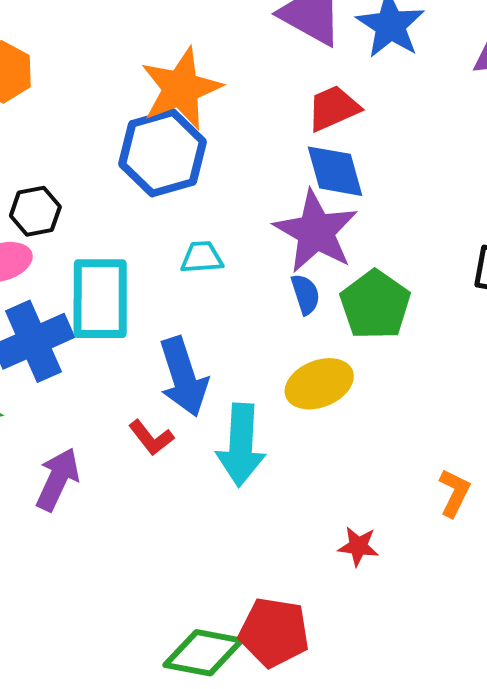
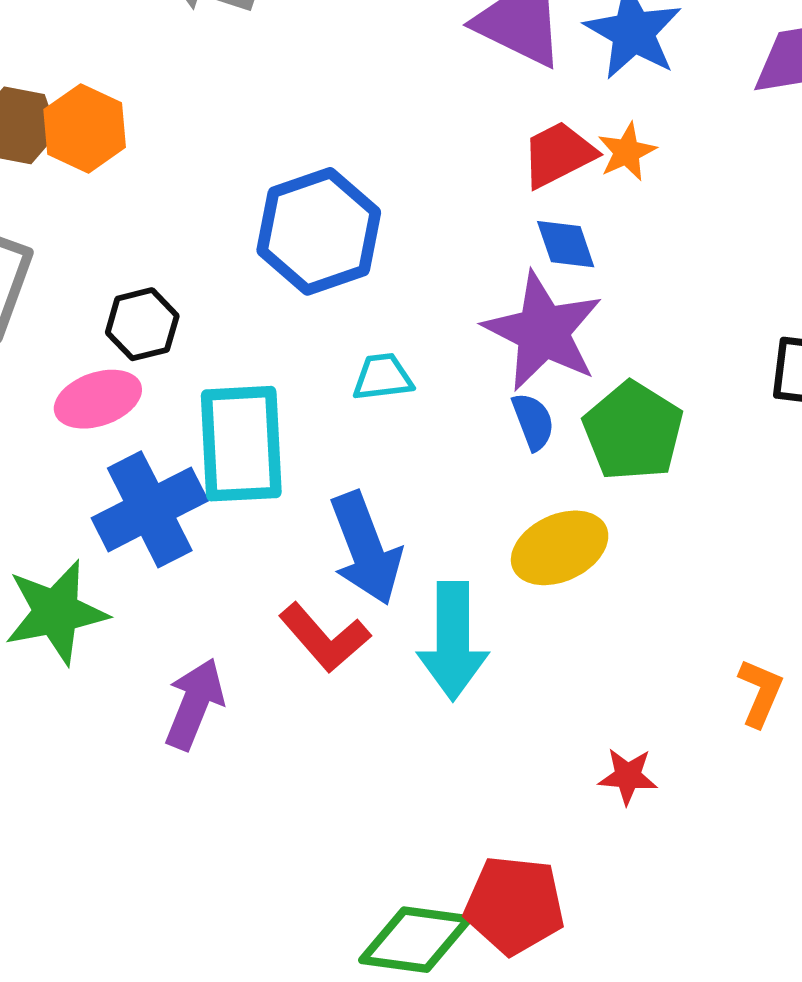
orange star: (181, 89) -> (627, 152), moved, size x0.5
blue diamond: (335, 171) -> (566, 244), size x0.7
red L-shape: (151, 438) -> (324, 638), size x1.4

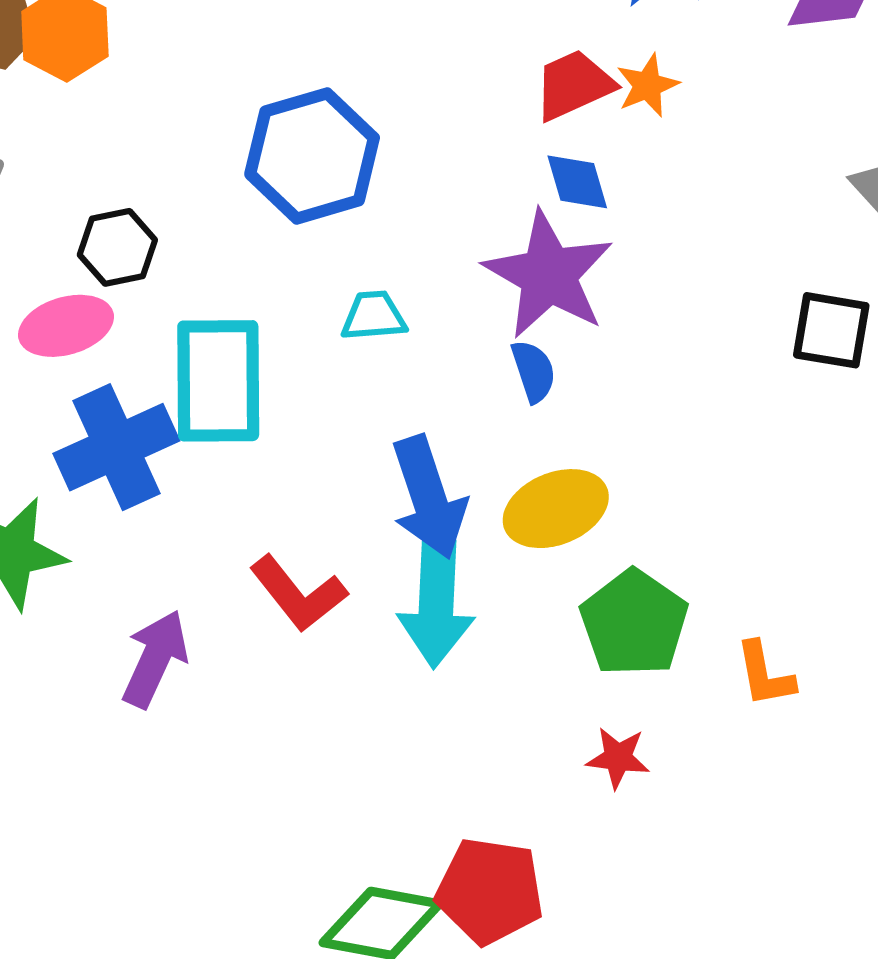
green pentagon: (633, 431) -> (634, 623), moved
blue arrow: (366, 548) -> (429, 497), moved
orange L-shape: (760, 693) -> (765, 674), turned 144

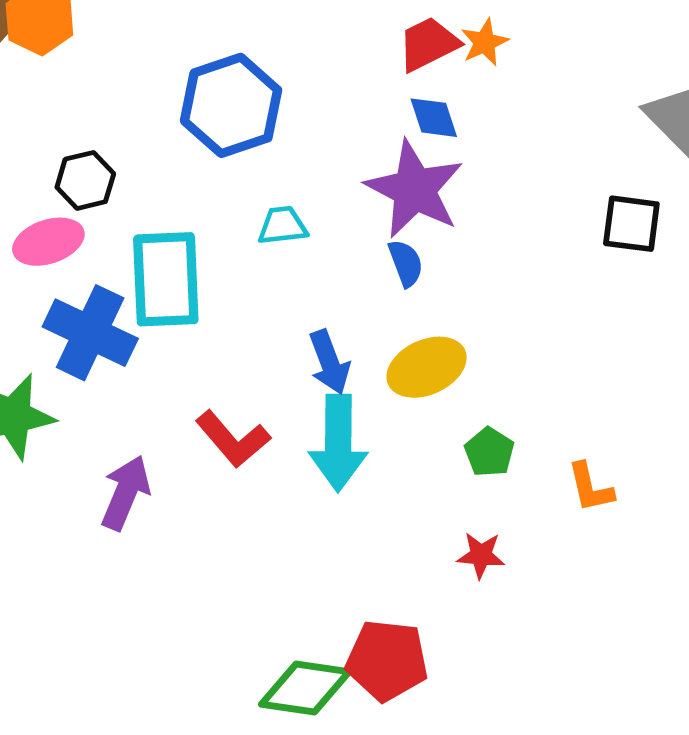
blue cross: (116, 447) -> (90, 333), turned -38
blue arrow: (429, 497) -> (329, 362), size x0.7
green pentagon: (634, 623) -> (489, 452), size x0.6

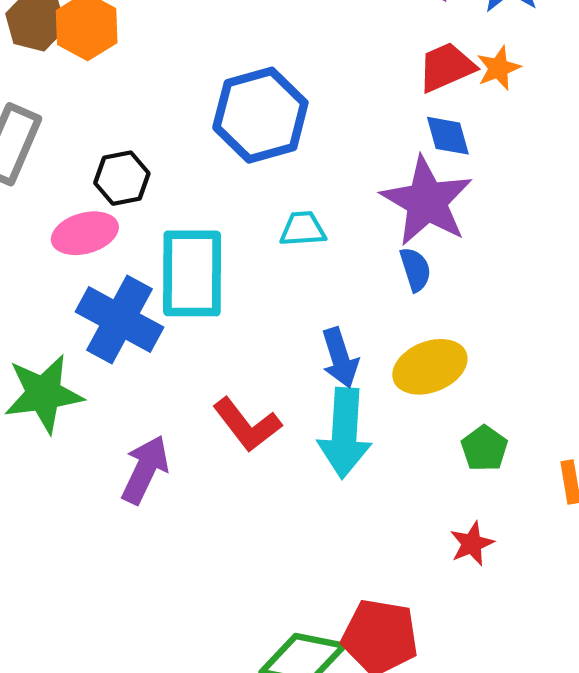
red star: (481, 555) -> (472, 544), turned -30

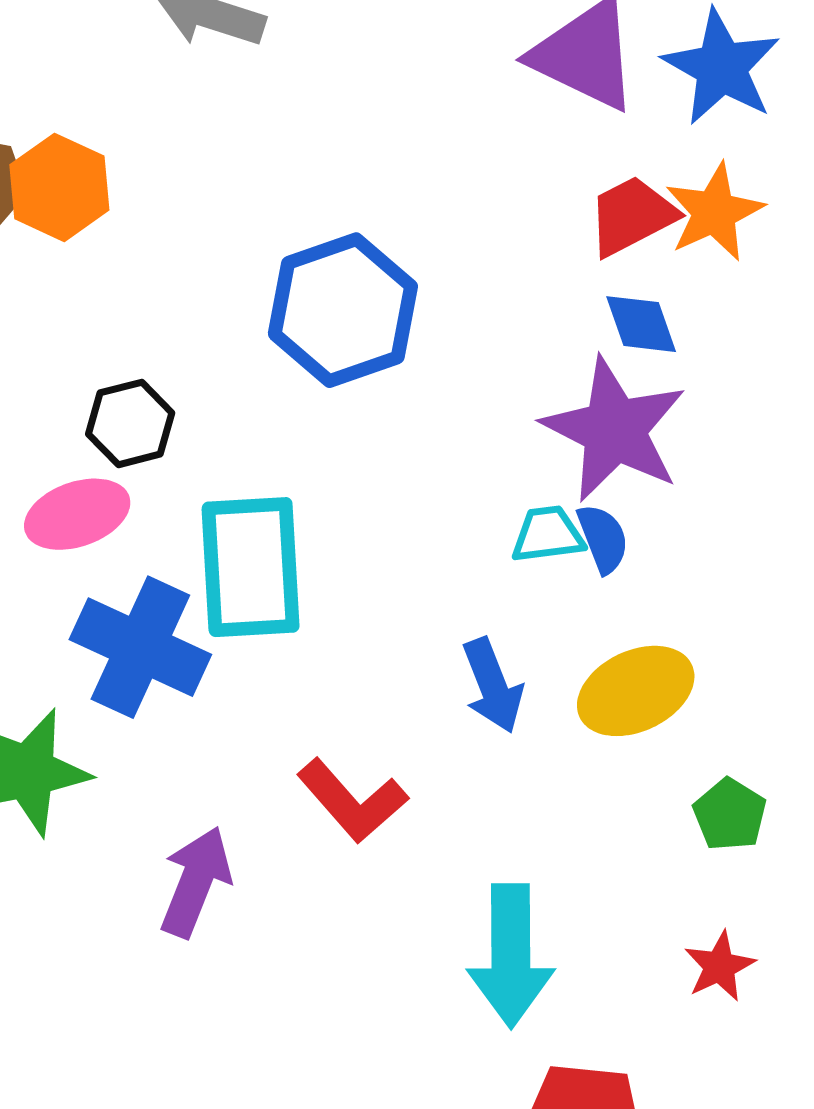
orange star: (499, 68) -> (714, 212), size x1.4
cyan trapezoid: (303, 229) -> (548, 535), moved
cyan arrow: (345, 433) -> (511, 956), moved

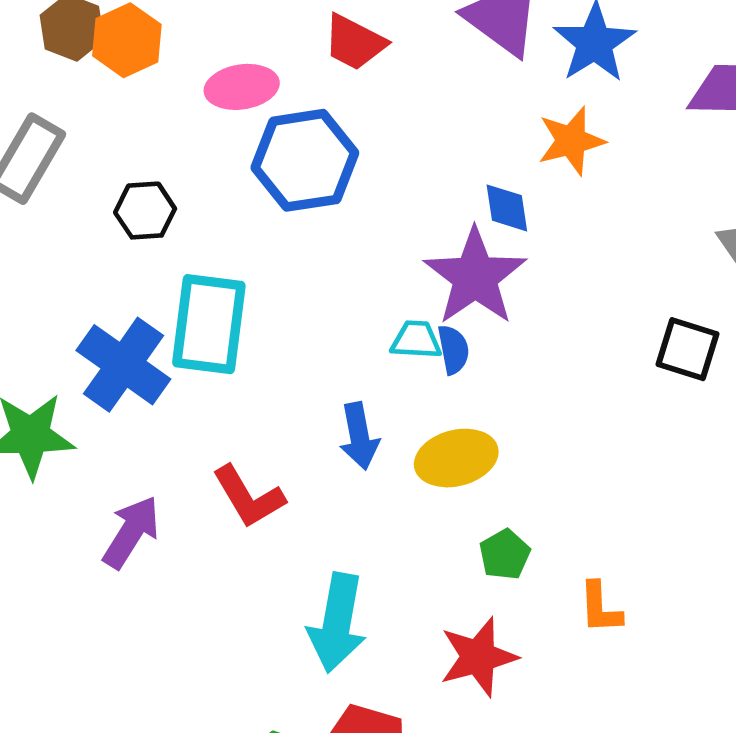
red trapezoid: (632, 216) -> (355, 42), moved, turned -136
pink ellipse: (77, 514) -> (242, 87), moved
red star: (719, 966) -> (478, 657), size x1.6

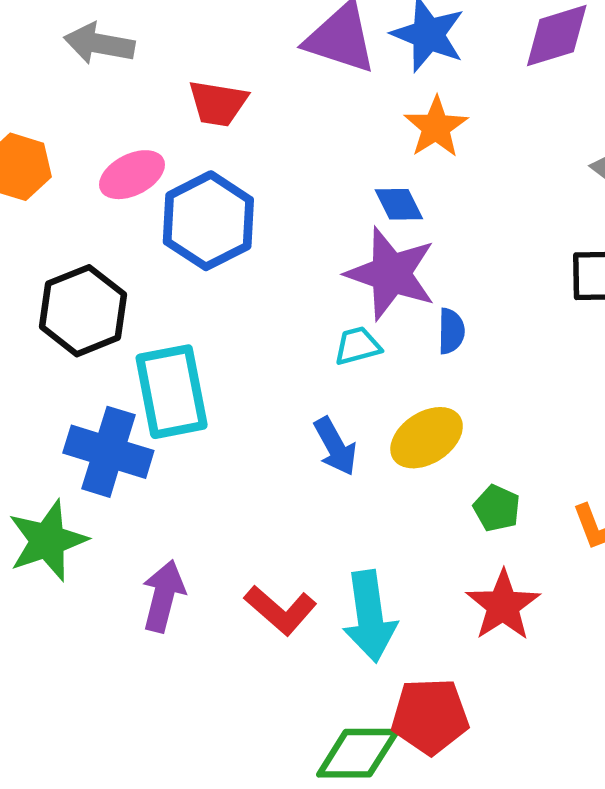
black hexagon: (145, 211) -> (83, 311), size x1.6
blue semicircle: (453, 350) -> (451, 331), moved, turned 30
red L-shape: (249, 497) -> (281, 610), moved

